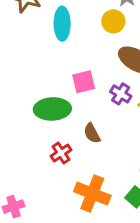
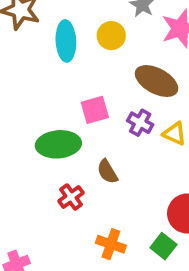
yellow circle: (113, 21) -> (111, 36), moved
orange cross: (92, 193) -> (111, 244), size x0.7

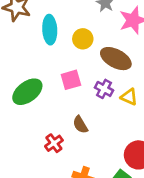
yellow circle: (111, 36) -> (83, 39), moved
green ellipse: (58, 144) -> (27, 92), moved, turned -32

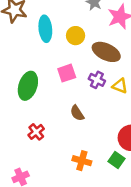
green ellipse: (27, 92) -> (28, 86), turned -32
red cross: (54, 143) -> (36, 132), moved

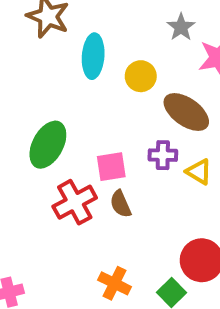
pink square: (67, 73) -> (111, 167), moved
purple cross: (97, 80) -> (163, 155), turned -35
red cross: (36, 132) -> (75, 202), moved, size x1.5

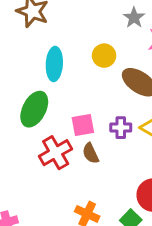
cyan ellipse: (93, 56) -> (54, 64), moved
purple cross: (163, 155) -> (121, 128), moved

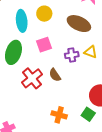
yellow circle: (104, 56) -> (44, 14), moved
pink square: (83, 125) -> (44, 45), moved

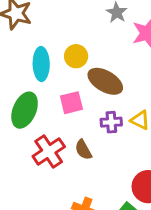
brown ellipse: (79, 24) -> (105, 81), moved

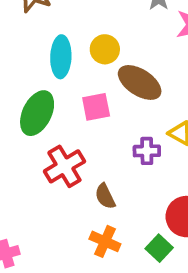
purple cross: (111, 122) -> (147, 151), moved
brown semicircle: (83, 150) -> (105, 196), moved

